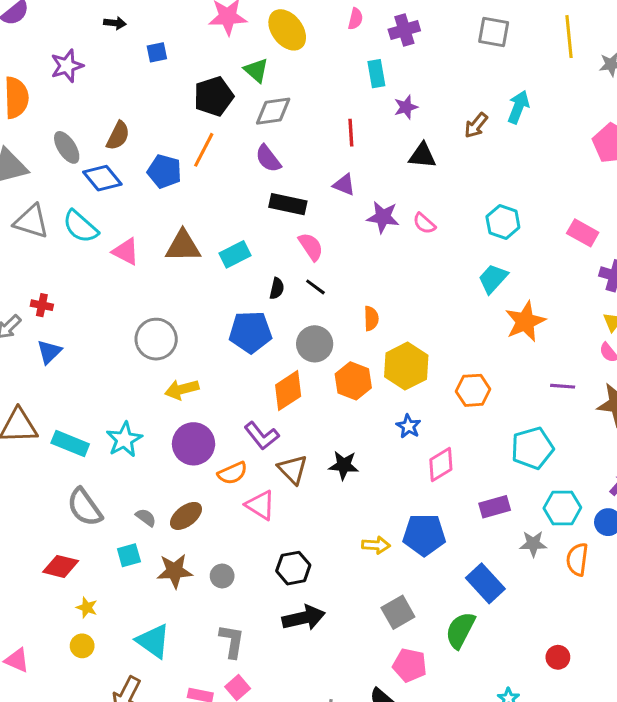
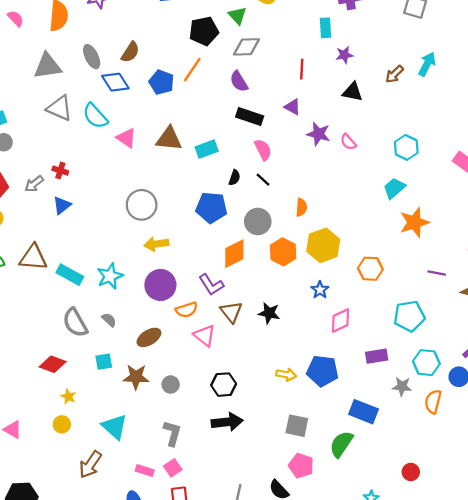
gray semicircle: (146, 517) -> (109, 320), moved
blue rectangle: (485, 583) -> (364, 412), turned -32
gray square: (398, 612) -> (297, 426), turned 35

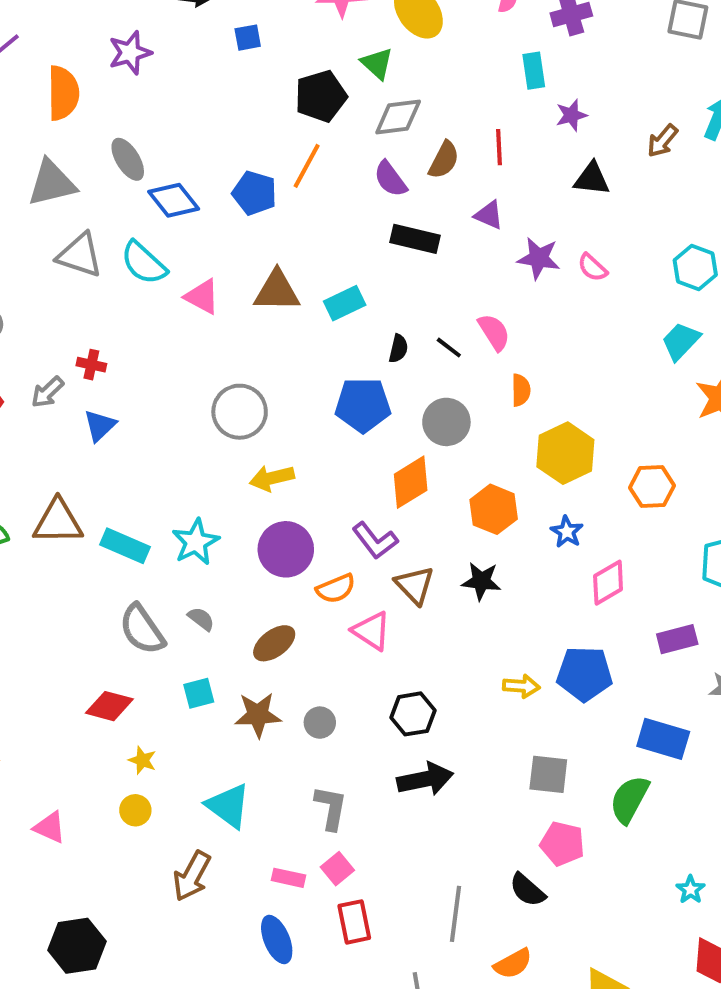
brown semicircle: (130, 52) -> (444, 160), moved
pink semicircle: (263, 150) -> (494, 332), moved
orange hexagon: (283, 252) -> (494, 509), moved

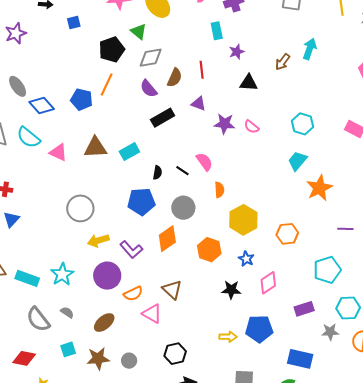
black rectangle: (415, 239) -> (163, 118), turned -40
purple L-shape: (375, 541) -> (131, 250), moved
black star: (481, 581) -> (231, 290), moved

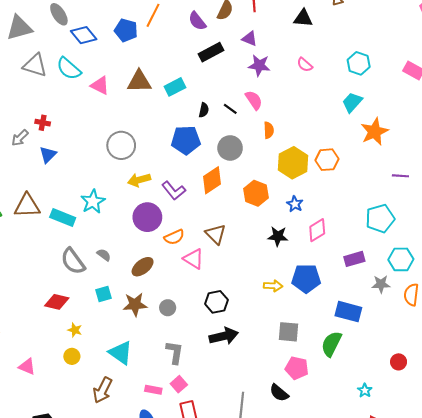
purple star: (224, 124) -> (259, 65), moved
orange hexagon: (287, 234) -> (327, 160), moved
cyan star: (62, 274) -> (93, 202), moved

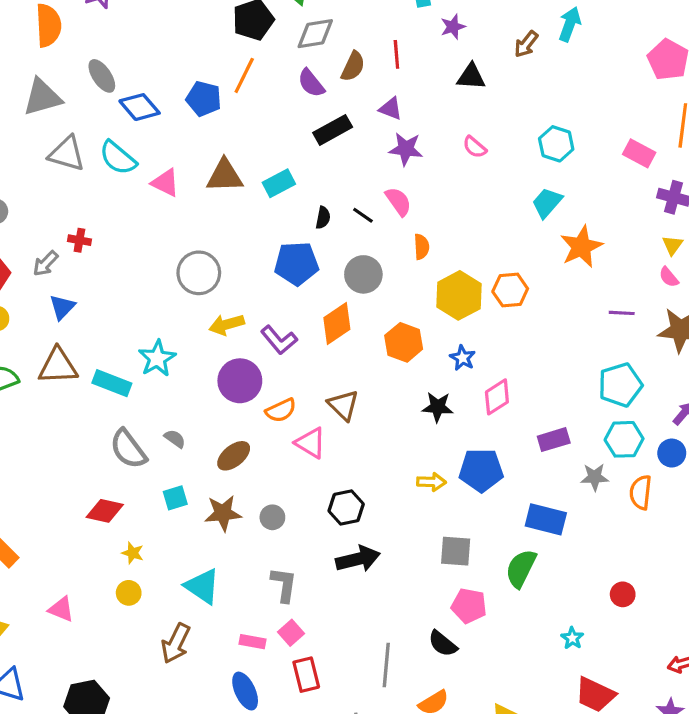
blue triangle: (48, 155) -> (62, 307), moved
cyan pentagon: (380, 219) -> (620, 385), moved

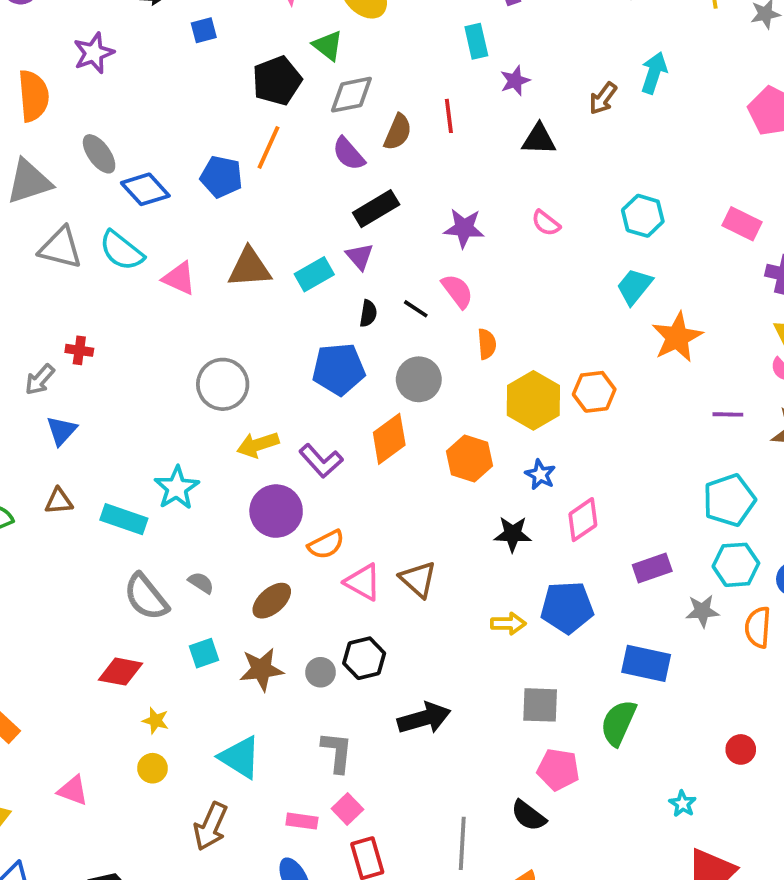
purple triangle: (391, 109) -> (360, 256), moved, turned 30
brown triangle: (58, 366) -> (59, 501), size x0.6
brown triangle: (343, 405) -> (418, 579), moved
black hexagon: (346, 508) -> (364, 658), moved

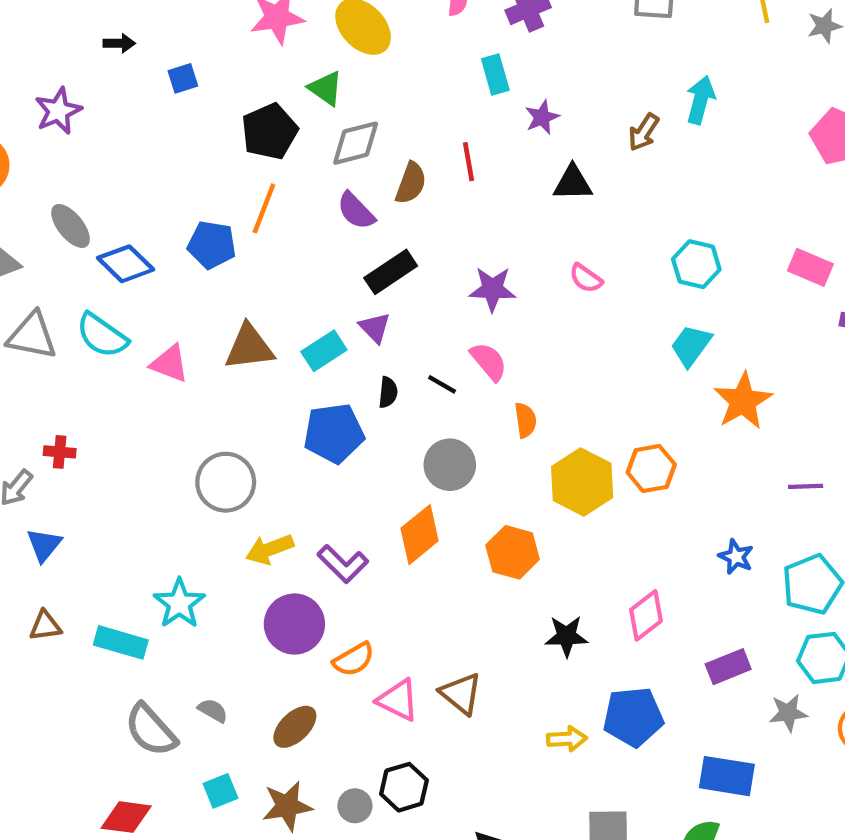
blue pentagon: (339, 369) -> (334, 433), moved
blue star: (540, 475) -> (736, 557), moved

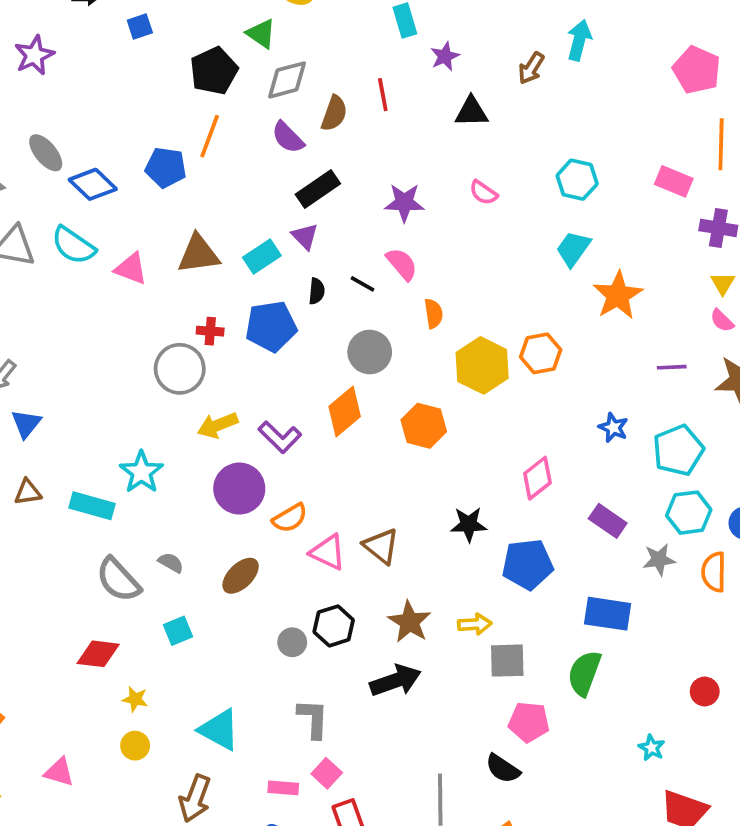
red cross: (60, 452) -> (210, 331), moved
black star: (566, 636) -> (469, 524), moved
purple rectangle: (728, 667) -> (608, 521), turned 57
yellow arrow: (567, 739) -> (475, 624), moved
brown star: (287, 806) -> (409, 622), moved, turned -30

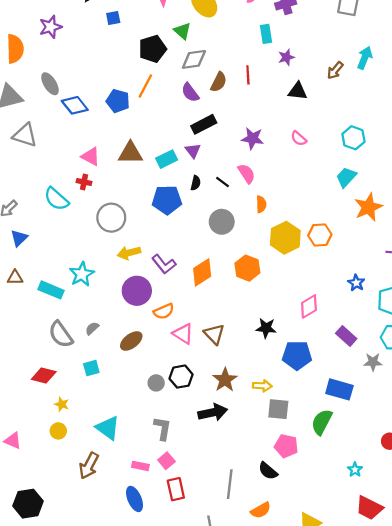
cyan semicircle: (73, 245) -> (56, 199), moved
red cross: (210, 331) -> (84, 182), moved
orange diamond: (345, 412) -> (202, 272), moved
gray semicircle: (171, 563) -> (92, 328), turned -80

